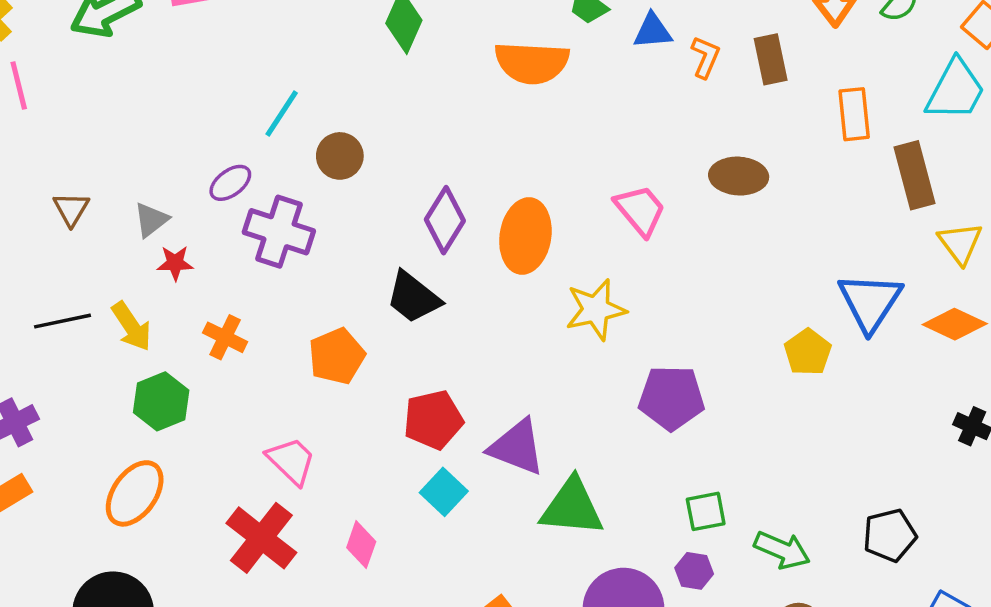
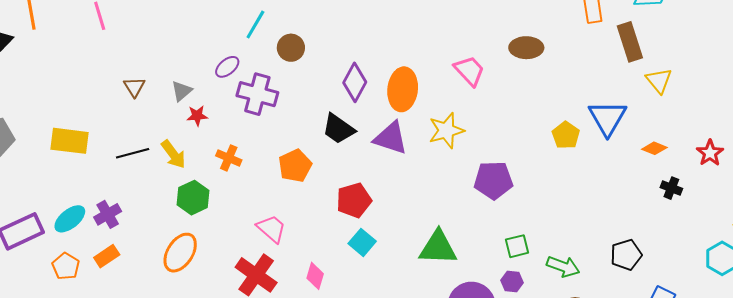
orange diamond: (955, 324) -> (654, 148), moved, size x0.7
yellow pentagon: (808, 352) -> (566, 135), moved
purple triangle: (517, 447) -> (391, 138), moved

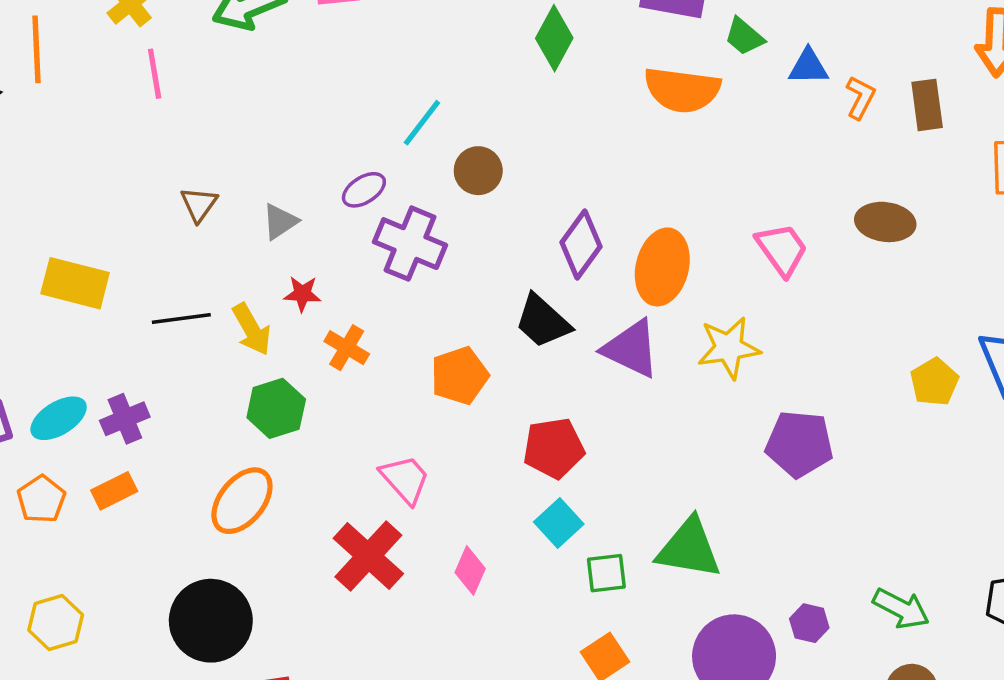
red star: (197, 116) -> (302, 294), moved
green square: (517, 246) -> (606, 573), moved

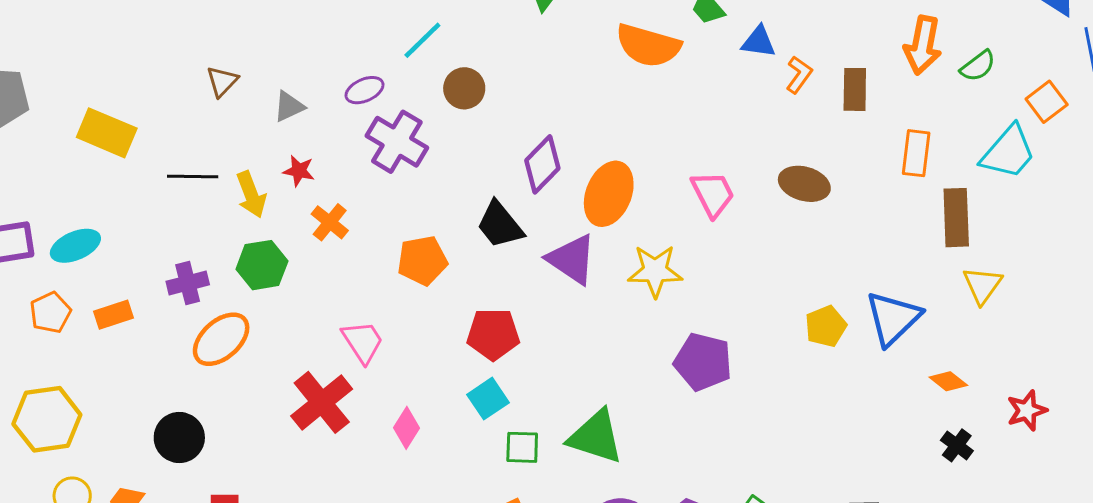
purple cross: (125, 419) -> (188, 283), moved
black circle: (211, 621) -> (179, 438), size x0.7
yellow hexagon: (56, 623) -> (47, 419), size x1.4

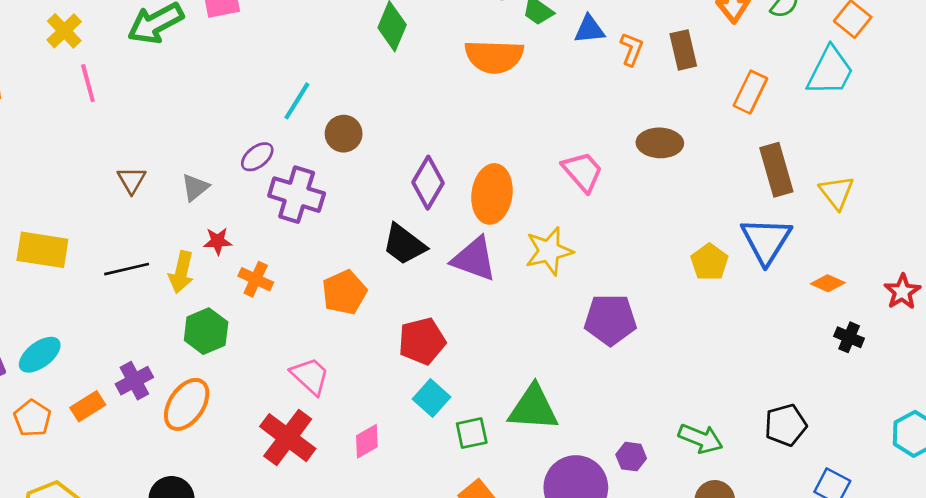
orange rectangle: (916, 153) -> (750, 92), turned 33
yellow arrow: (251, 195) -> (181, 272), turned 48
brown rectangle: (956, 218) -> (776, 170), moved
purple cross: (188, 283) -> (134, 381), moved
pink diamond: (407, 428) -> (367, 441), turned 42

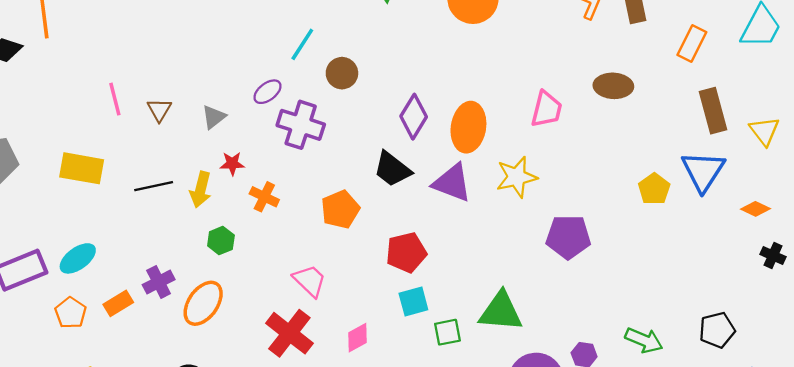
pink line: (88, 83) -> (115, 99), moved
pink trapezoid: (582, 172) -> (547, 109), turned 54
green hexagon: (206, 331) -> (221, 241), size x0.7
cyan square: (431, 398) -> (413, 301), turned 32

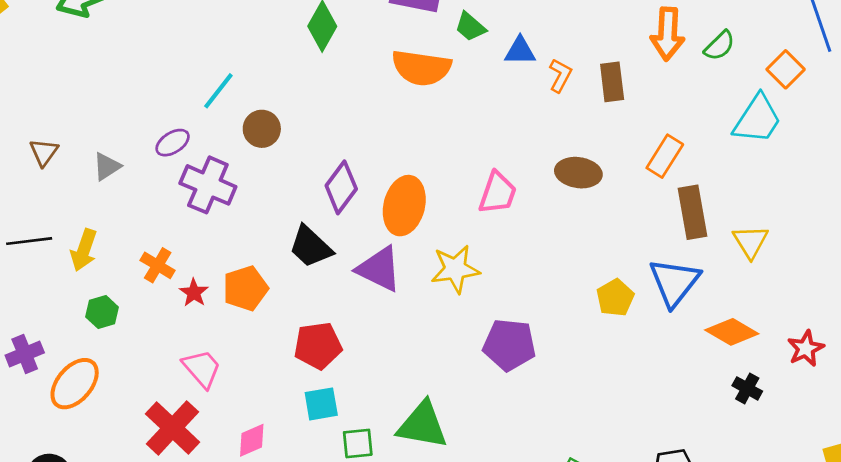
orange rectangle: (692, 44) -> (665, 156), moved
red star: (232, 164) -> (194, 293), moved, turned 30
orange diamond: (755, 209) -> (732, 332), size x1.5

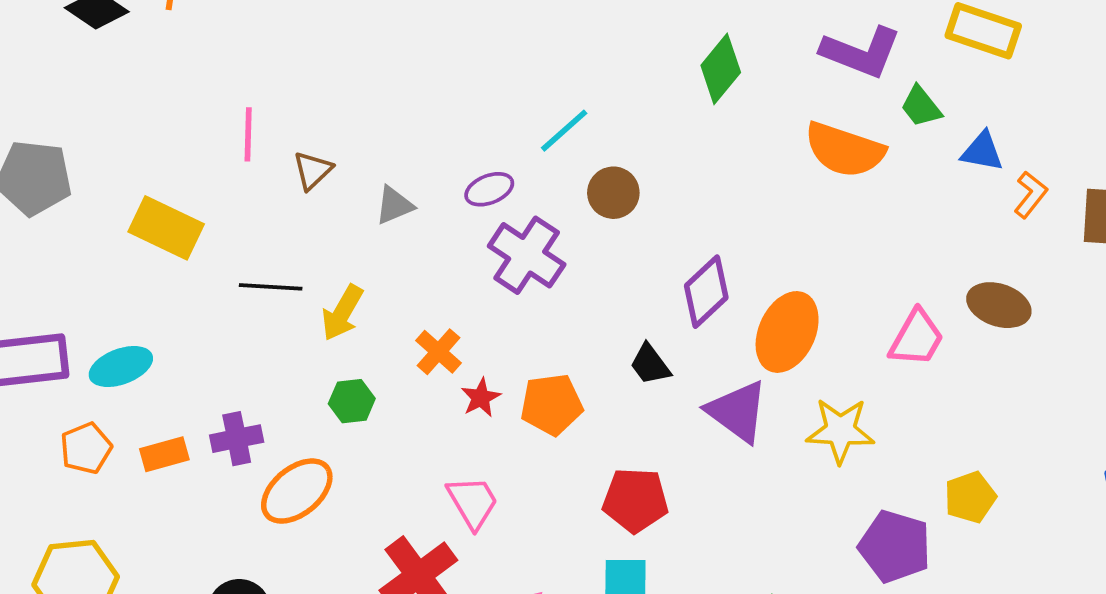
brown ellipse: (578, 173) -> (999, 305), moved
black trapezoid: (311, 247) -> (650, 364), size x0.7
yellow pentagon: (615, 298) -> (970, 497), moved

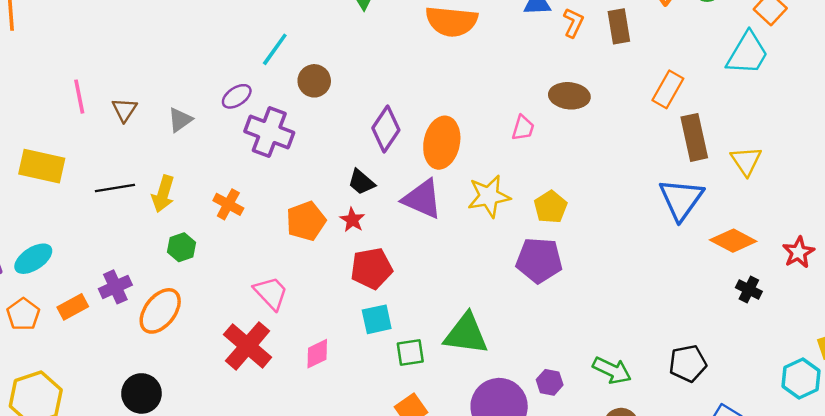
pink trapezoid: (917, 338) -> (523, 128), size x0.7
red star: (481, 398) -> (352, 220), moved
yellow pentagon: (970, 497) -> (551, 207), moved

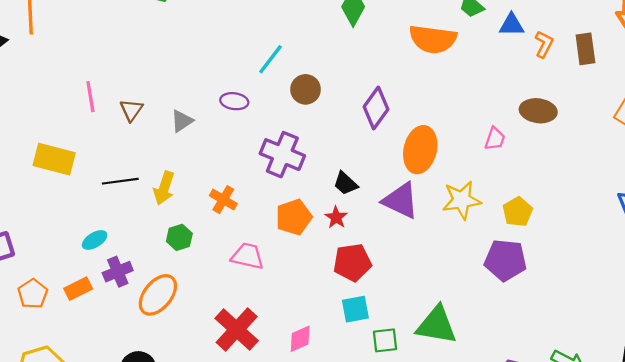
purple ellipse: (237, 96) -> (234, 101), turned 40
purple diamond: (386, 129) -> (376, 108), moved
purple cross: (269, 132) -> (282, 155), moved
cyan ellipse: (33, 259) -> (95, 240), moved, size x0.7
pink trapezoid: (271, 293) -> (248, 256), moved, turned -36

